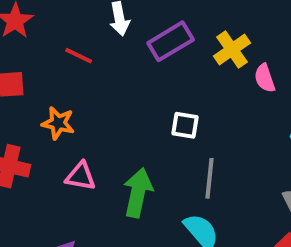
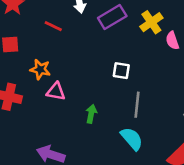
pink triangle: (81, 176) -> (56, 92), moved
green arrow: (138, 193) -> (91, 114), size x0.6

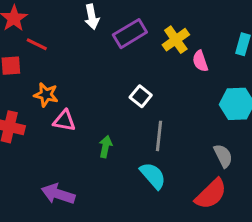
red line: (53, 26) -> (37, 44), moved
white square: (121, 71) -> (141, 96), turned 30

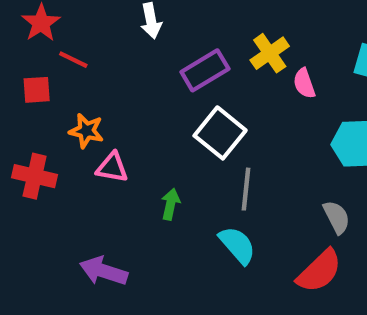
purple rectangle: (130, 34) -> (205, 70), moved
white square: (141, 96) -> (220, 133), size x1.6

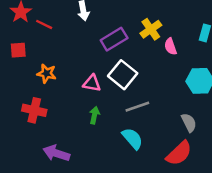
red line: (73, 60) -> (44, 24), moved
pink triangle: (112, 167) -> (92, 83), moved
red cross: (35, 176) -> (34, 110), moved
gray line: (246, 189) -> (137, 107), turned 65

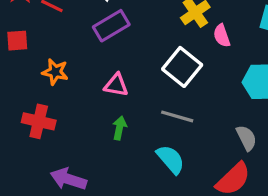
purple rectangle: (114, 39) -> (111, 26), moved
white square: (123, 75) -> (182, 67), moved
gray line: (137, 107) -> (177, 116), turned 35

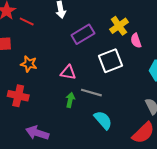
purple rectangle: (111, 26) -> (83, 34), moved
white square: (182, 67) -> (110, 61), turned 30
gray line: (177, 116) -> (91, 93), moved

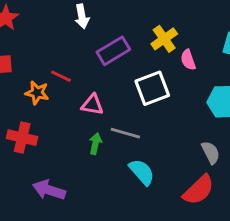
red line: (27, 22) -> (61, 76), moved

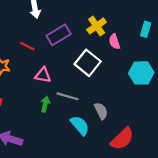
red line: (61, 76) -> (27, 46), moved
white square: (152, 88) -> (88, 63), turned -30
gray semicircle: (211, 153) -> (101, 111), moved

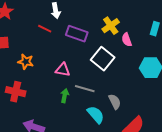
purple rectangle: (59, 35) -> (77, 34), turned 50
red line: (27, 46) -> (45, 29), moved

